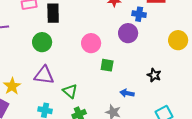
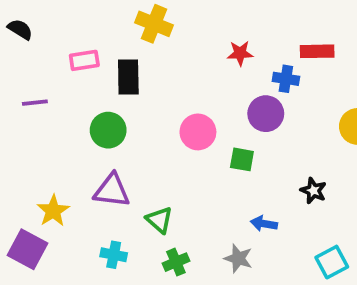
green square: (107, 65) -> (242, 159), moved

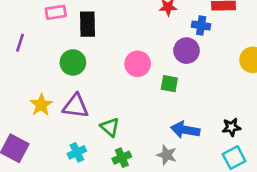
purple line: (35, 103) -> (20, 43), turned -66
black star: (313, 191) -> (231, 127), moved, turned -30
yellow star: (53, 211) -> (41, 105), moved
blue arrow: (264, 224) -> (185, 130), size x1.5
cyan cross: (114, 255) -> (77, 152), turned -36

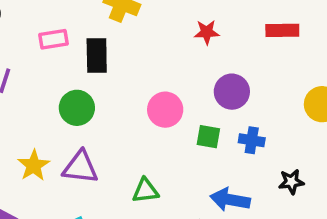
blue cross: (201, 25) -> (252, 140), moved
green triangle: (110, 127) -> (145, 191), moved, turned -48
black star: (231, 127) -> (291, 182), moved

